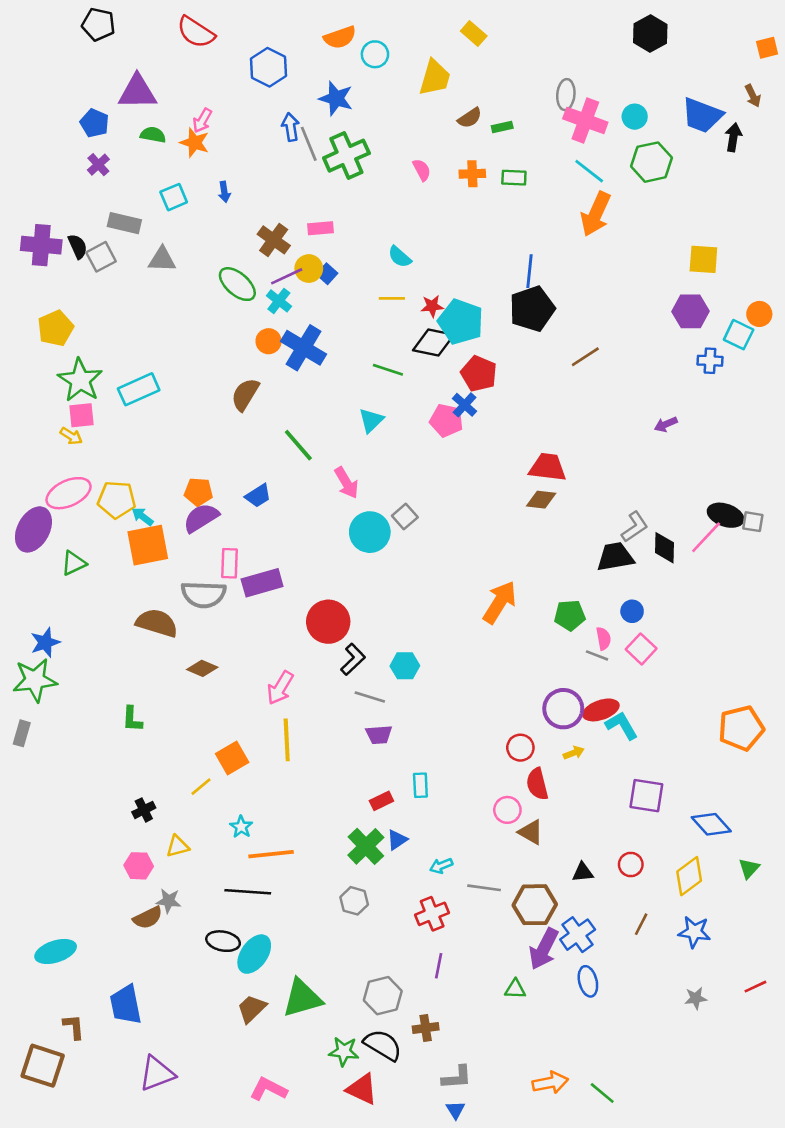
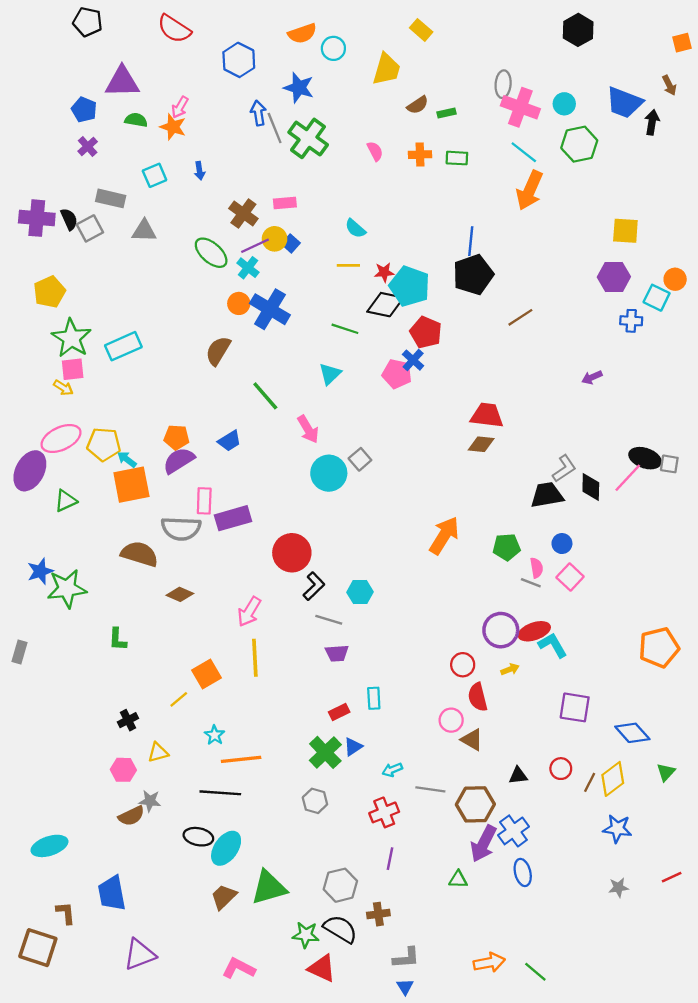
green cross: (346, 156) -> (308, 138), turned -30
green star: (35, 680) -> (67, 589), moved
brown line: (641, 924) -> (590, 782), moved

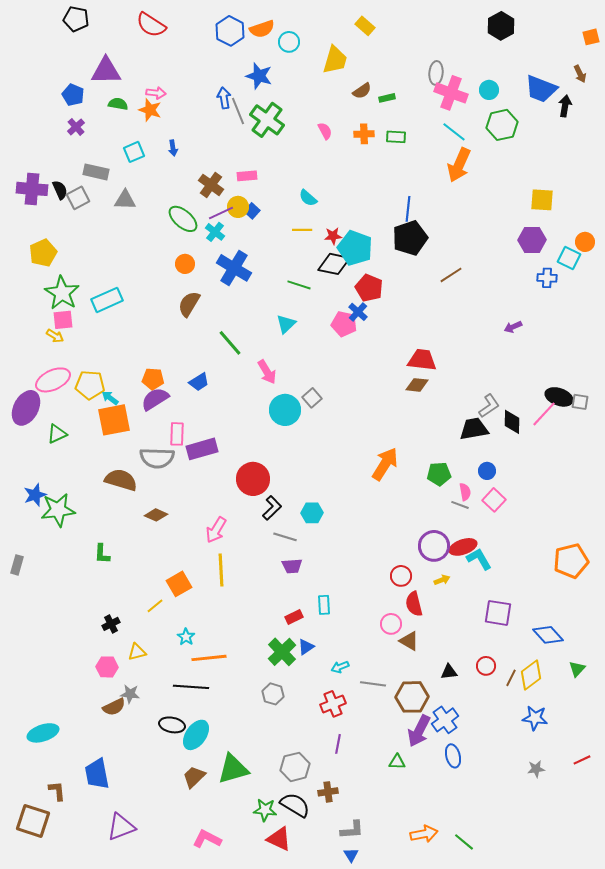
blue hexagon: (239, 60) -> (230, 31), moved
pink arrow: (180, 107) -> (156, 93), turned -114
orange circle: (239, 303) -> (185, 264), moved

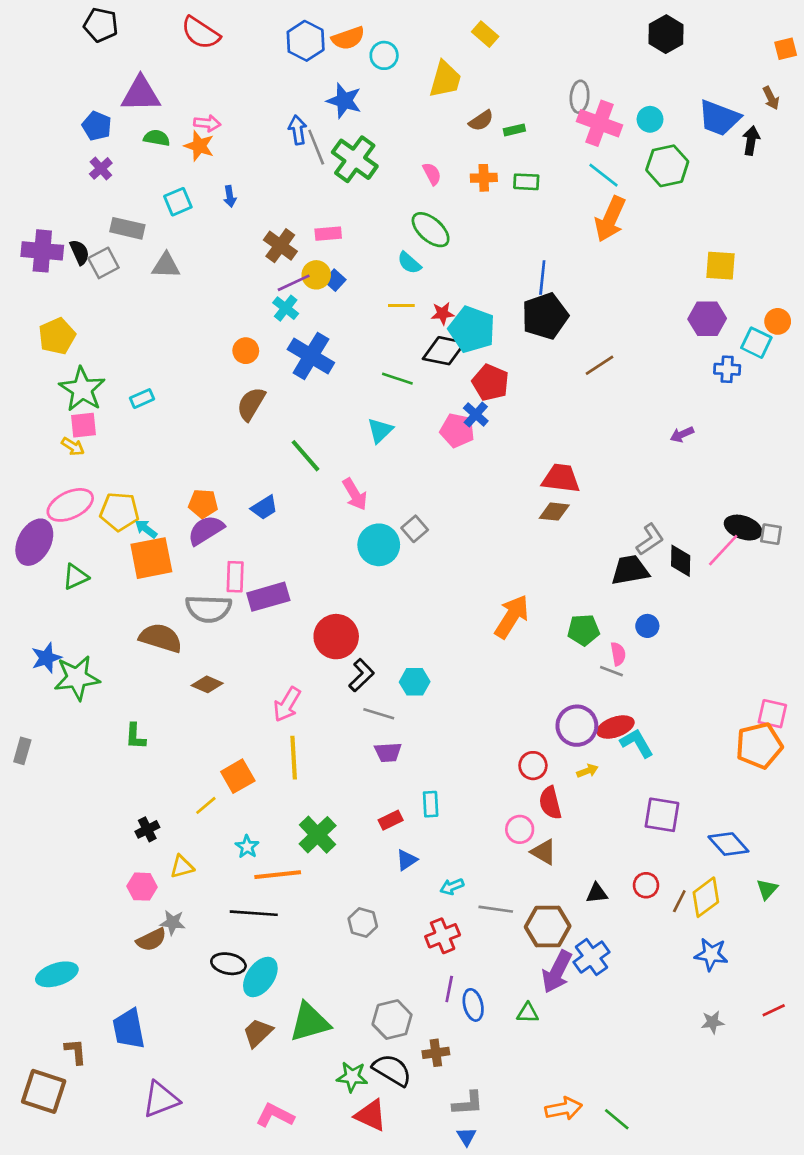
green ellipse: (183, 219) -> (431, 230), moved
cyan rectangle: (107, 300) -> (142, 399), size x0.6
pink square: (494, 500) -> (772, 714), moved, turned -30
green cross: (282, 652) -> (318, 835), moved
blue ellipse: (453, 756) -> (473, 1005), moved

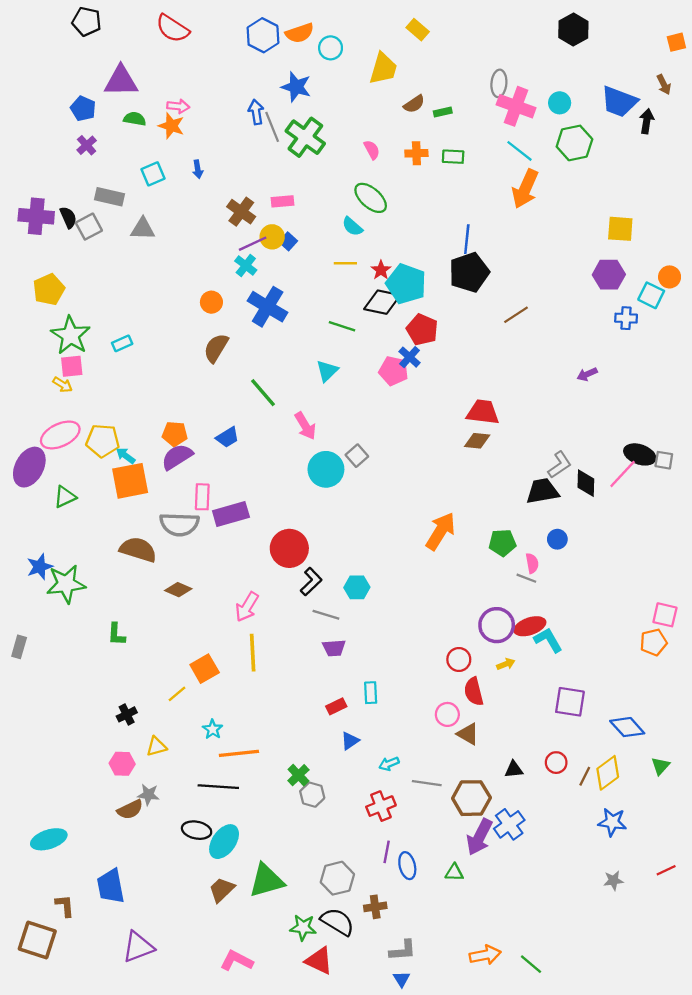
red star: (443, 313) -> (381, 270), turned -30
orange pentagon: (759, 746) -> (654, 642), size x0.7
green cross: (318, 835) -> (298, 775), moved, size x0.7

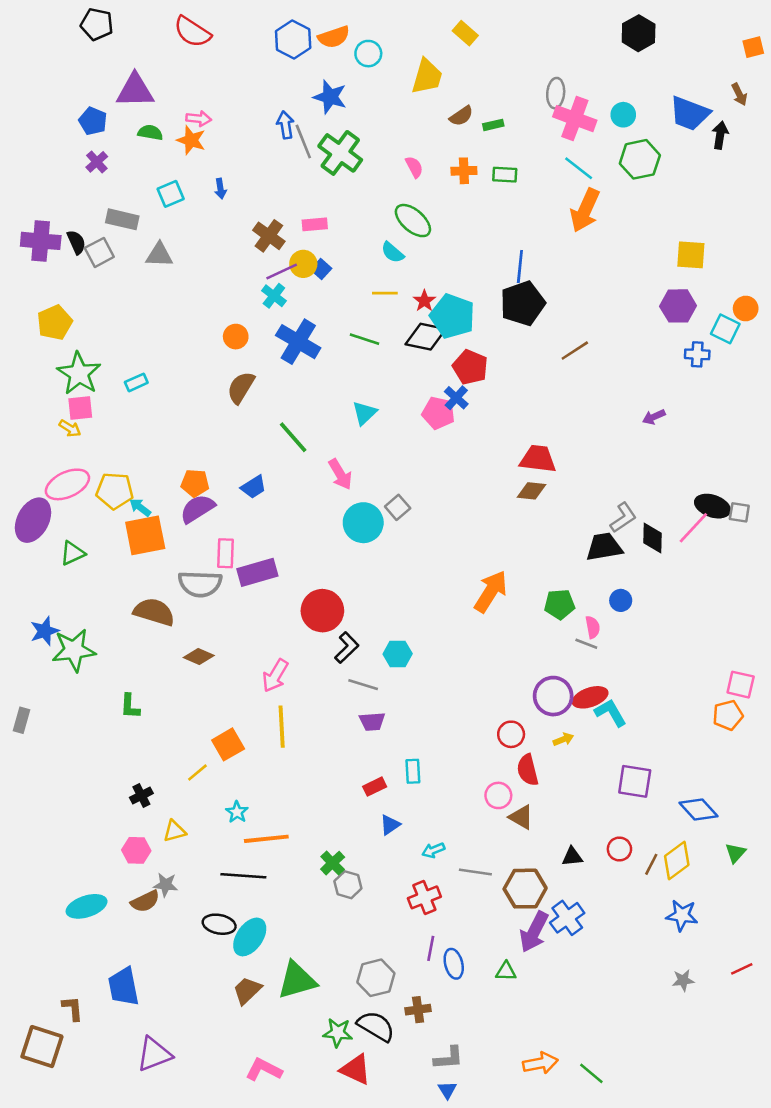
green line: (342, 326) -> (364, 339), moved
cyan ellipse: (49, 839) -> (87, 906), moved

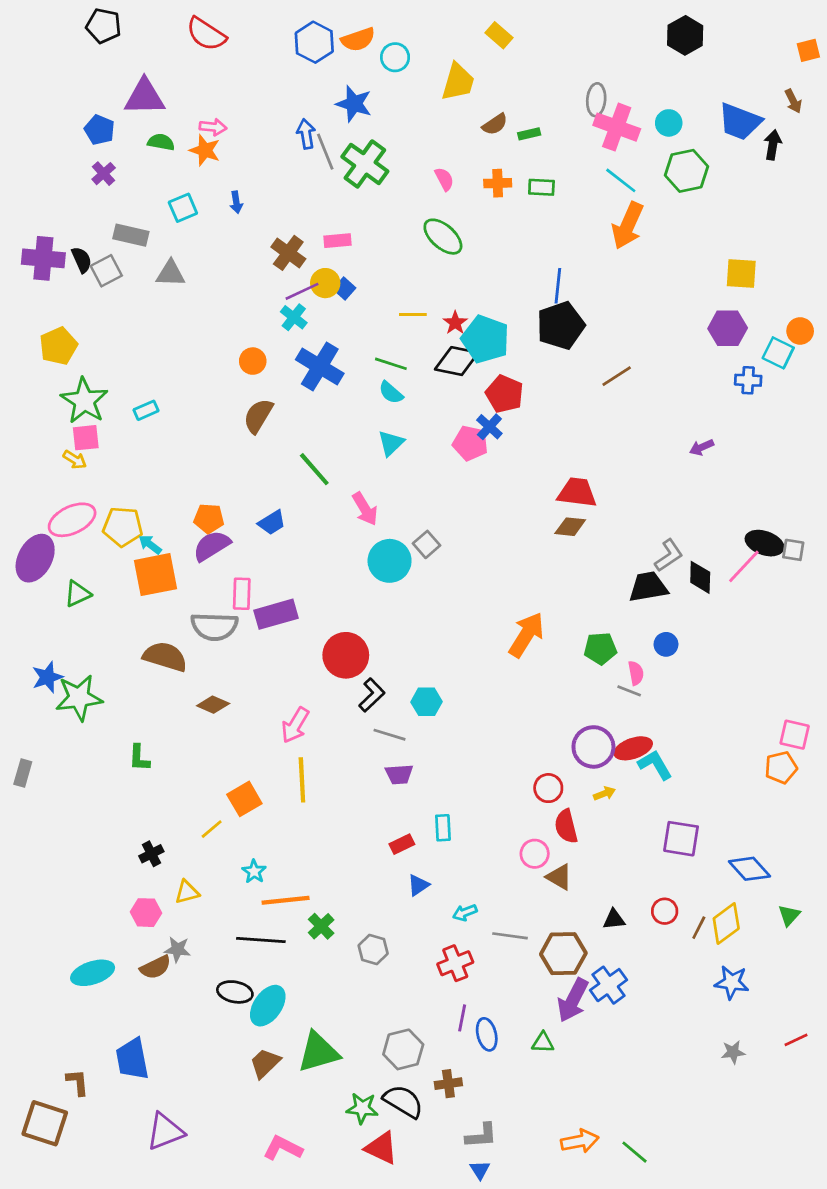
cyan semicircle: (393, 252) -> (391, 393), moved
green cross: (333, 863) -> (321, 926), moved

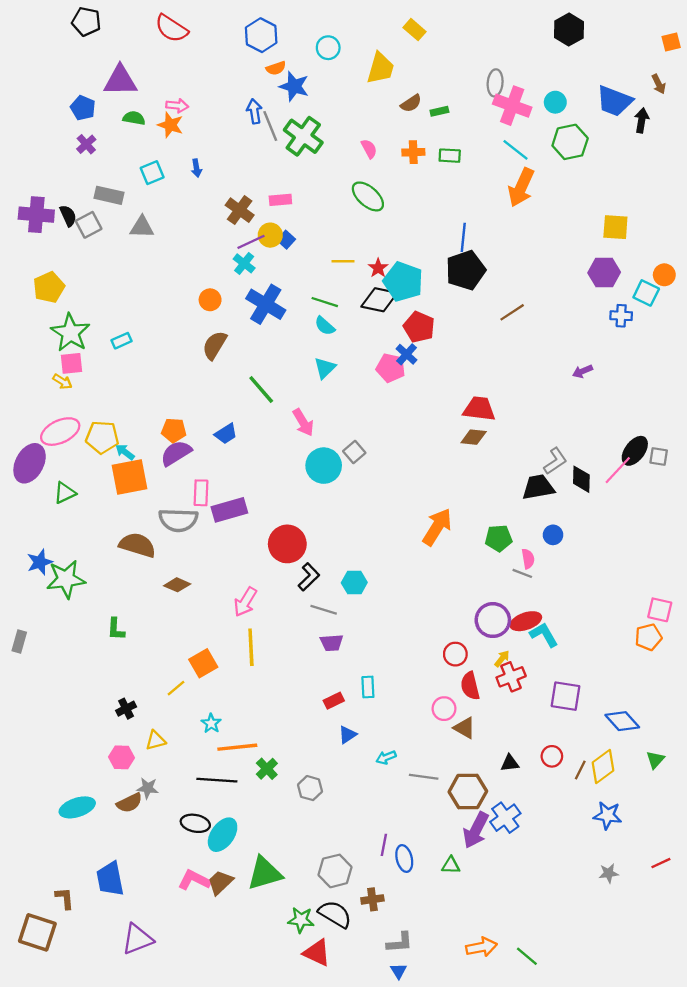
orange semicircle: (358, 39) -> (276, 68), moved, size x0.7
black ellipse: (765, 543) -> (635, 451), turned -72
yellow arrow: (604, 794) -> (502, 659), turned -30
red cross: (455, 963) -> (511, 677), moved
pink L-shape: (283, 1148) -> (194, 880), moved

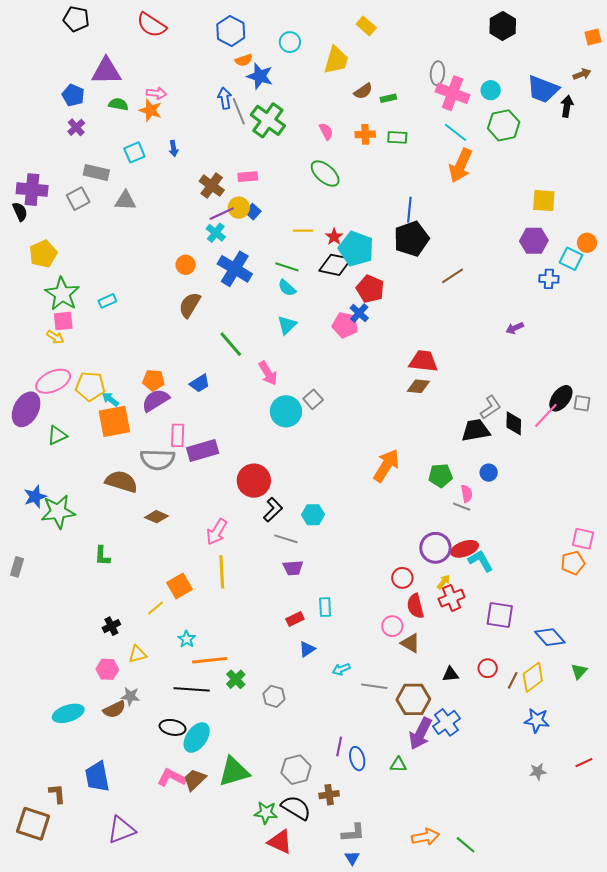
brown arrow: (659, 84) -> (582, 74), turned -84
black semicircle: (68, 216) -> (20, 212), moved

